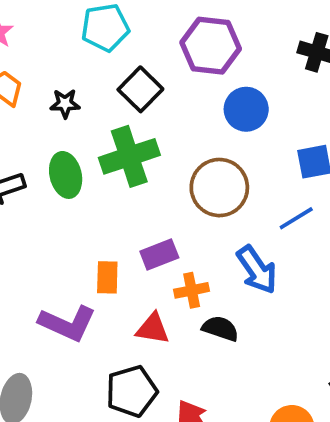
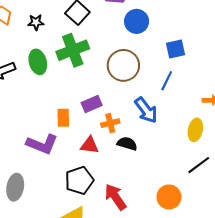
blue line: (296, 218) -> (167, 81), turned -30

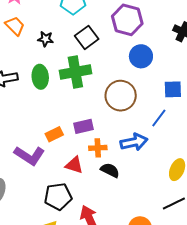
blue arrow: (146, 110) -> (134, 142), turned -76
orange rectangle: (63, 118) -> (54, 134), turned 54

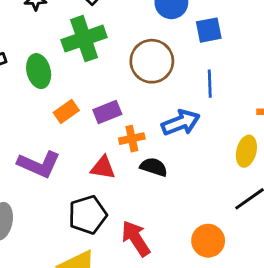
green ellipse: (40, 77) -> (39, 71), moved
blue square: (173, 89) -> (209, 30), moved
blue line: (159, 118) -> (210, 84), turned -30
orange rectangle: (54, 134) -> (66, 111), moved

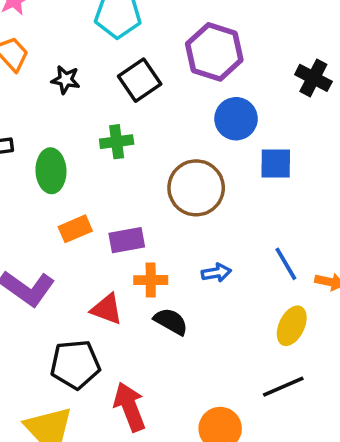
green cross: (84, 39) -> (117, 142), size x0.6
blue line: (210, 84) -> (286, 264), moved, turned -40
blue arrow: (181, 123) -> (216, 273), size x0.6

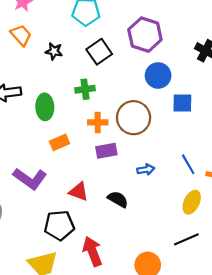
purple rectangle: (127, 240) -> (106, 151), moved
orange cross: (151, 280) -> (98, 122), moved

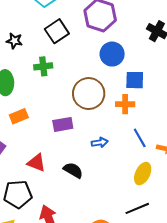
black star: (54, 51) -> (14, 41), moved
orange cross: (98, 122) -> (125, 104), moved

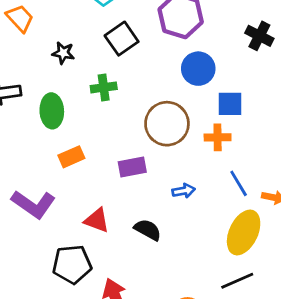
yellow ellipse: (143, 174) -> (244, 232), size x1.4

